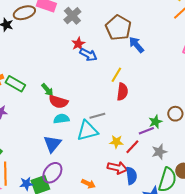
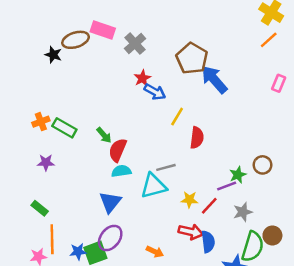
blue arrow: (136, 45) -> (214, 79), size x1.4
yellow line: (116, 75) -> (177, 117), moved
red semicircle: (58, 102) -> (118, 150), turned 96

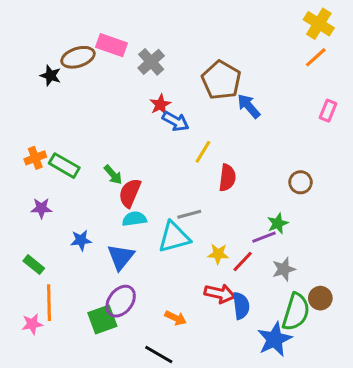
blue arrow: (214, 79) -> (249, 106), size x0.7
brown circle: (263, 165) -> (301, 182), moved
blue star: (78, 252) -> (81, 240), moved

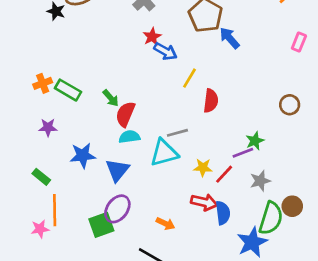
brown circle: (301, 182) -> (290, 105), moved
blue star: (81, 240) -> (83, 155), size x1.4

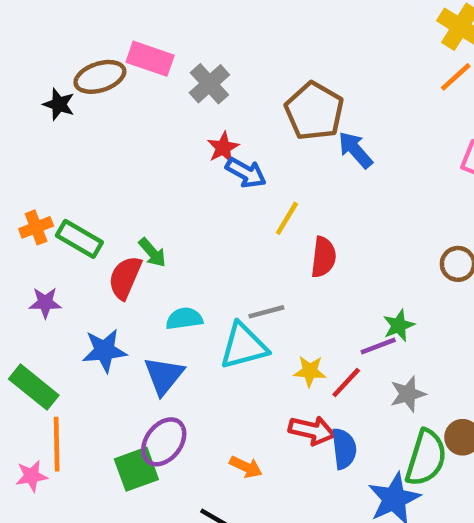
red semicircle: (125, 114) -> (125, 278), moved
green rectangle: (41, 177) -> (34, 387), size x1.5

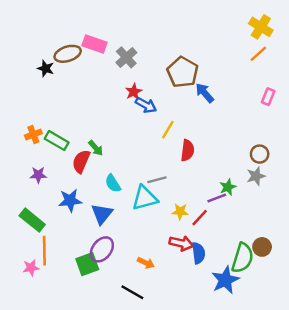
cyan semicircle: (184, 319) -> (113, 183), turned -114
gray star: (408, 394) -> (256, 176), moved

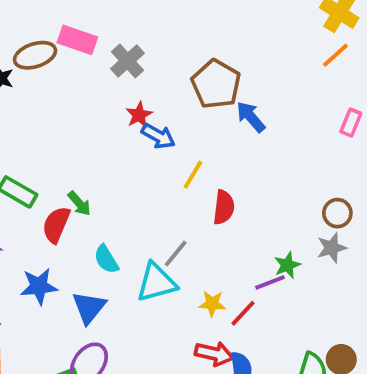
gray line: (157, 180) -> (176, 254), turned -36

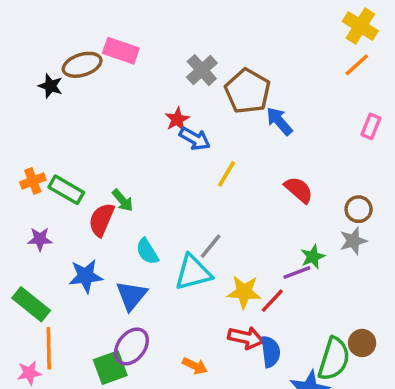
gray cross: (127, 61) -> (202, 70), moved
red semicircle: (224, 207) -> (299, 190), moved, turned -56
yellow star: (212, 304) -> (244, 292), size x1.4

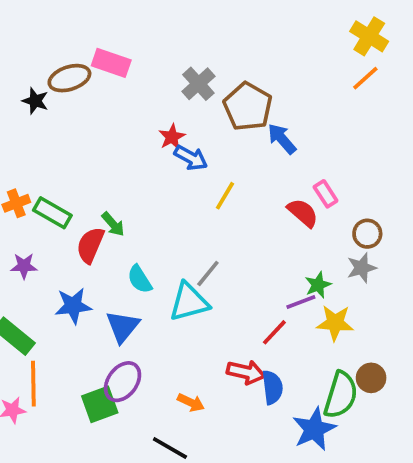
pink rectangle: (371, 126) -> (326, 194), moved, turned -55
yellow star: (244, 292) -> (335, 323), moved

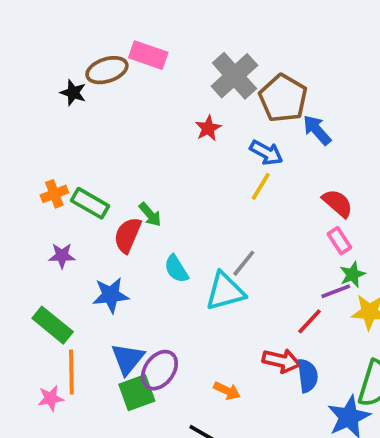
gray cross: (198, 84) -> (234, 76), size x1.4
blue arrow: (191, 158) -> (266, 153), moved
pink rectangle: (326, 194) -> (339, 241), moved
blue triangle: (123, 327) -> (128, 359), moved

